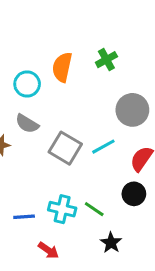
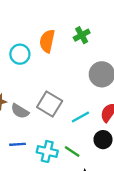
gray semicircle: (27, 124) -> (20, 111), moved
cyan line: (103, 147) -> (80, 117), moved
blue line: (24, 217) -> (18, 144), moved

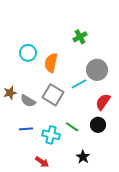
orange semicircle: (47, 41) -> (51, 63), moved
cyan line: (80, 117) -> (79, 84), moved
green line: (72, 151) -> (72, 127), moved

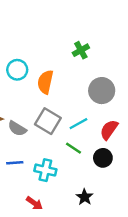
cyan line: (79, 84) -> (78, 124), moved
green line: (72, 127) -> (74, 148), moved

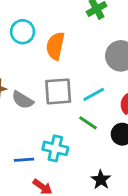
gray square: (48, 121) -> (58, 91), turned -35
blue line: (15, 163) -> (24, 160), moved

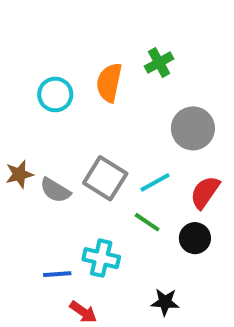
orange semicircle: (55, 46) -> (109, 83), moved
gray square: (58, 91) -> (105, 178), turned 36
black star: (101, 180) -> (165, 302), turned -30

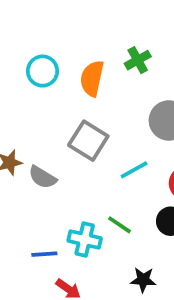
cyan circle: (55, 94) -> (43, 71), moved
gray square: (105, 178) -> (88, 141), moved
green line: (147, 222) -> (119, 225), moved

